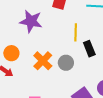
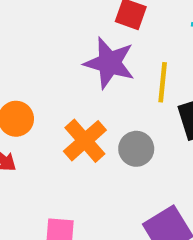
purple star: (31, 21) -> (109, 63), moved

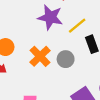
yellow line: (163, 82) -> (77, 26), turned 48

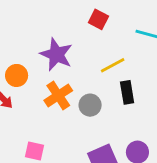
purple star: (50, 17) -> (56, 54), moved

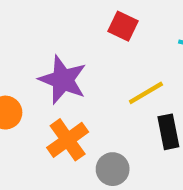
gray circle: (90, 105) -> (113, 169), moved

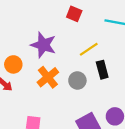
gray circle: (113, 169) -> (77, 80), moved

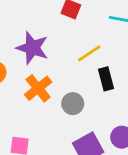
gray circle: (77, 80) -> (73, 104), moved

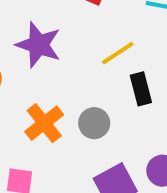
orange cross: (38, 88) -> (44, 123), moved

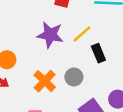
purple star: (38, 45) -> (50, 35), moved

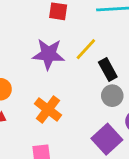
gray circle: (74, 77) -> (112, 96), moved

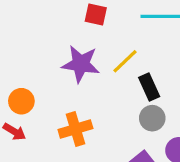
orange cross: (48, 109) -> (75, 129), turned 32

